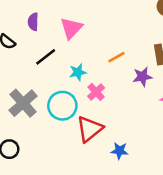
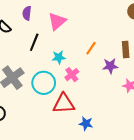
black line: (46, 57) -> (34, 42), turned -36
orange line: (117, 57) -> (91, 48), turned -32
red triangle: (90, 129) -> (64, 104), turned 30

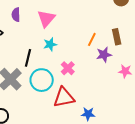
black line: (34, 42) -> (28, 58), moved
orange line: (91, 48) -> (92, 39), moved
cyan star: (59, 57) -> (50, 44), moved

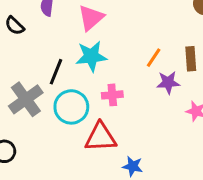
cyan star: (50, 44) -> (91, 56), size x1.5
pink cross: (68, 68) -> (112, 95), turned 32

